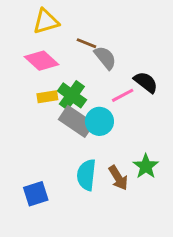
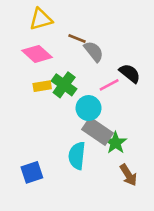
gray rectangle: (76, 121) -> (98, 131), moved
green star: (146, 166) -> (116, 143), moved
brown arrow: (118, 178) -> (128, 175), moved

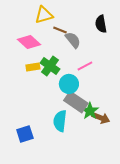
yellow triangle: (41, 19) -> (44, 15), moved
black semicircle: (130, 73) -> (101, 24), moved, turned -138
brown arrow: (128, 175) -> (101, 118), moved, turned -36

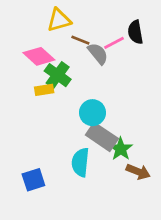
green cross: (50, 66) -> (58, 75), moved
pink line: (85, 66) -> (114, 43), moved
brown arrow: (101, 118) -> (138, 172), moved

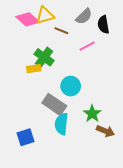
pink line: (114, 43) -> (87, 46), moved
gray semicircle: (98, 54) -> (84, 16), moved, turned 84
pink diamond: (39, 56) -> (28, 19), moved
gray rectangle: (102, 137) -> (54, 104), moved

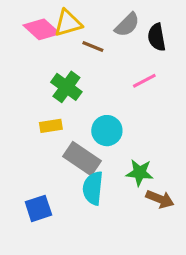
pink line: (87, 46) -> (144, 81), moved
yellow rectangle: (34, 69) -> (51, 126), moved
green star: (92, 114) -> (140, 173), turned -30

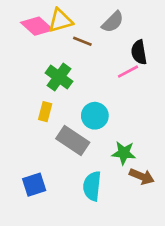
black semicircle: (157, 37) -> (139, 52), moved
yellow rectangle: (51, 126) -> (45, 112), turned -66
cyan semicircle: (93, 188) -> (92, 186), moved

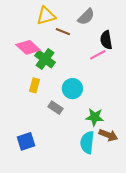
pink diamond: (37, 26) -> (28, 47), moved
gray rectangle: (73, 141) -> (56, 108), size x0.6
cyan semicircle: (92, 186) -> (87, 142), moved

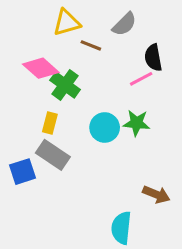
gray rectangle: (56, 108) -> (53, 155), moved, size x1.5
green star: (95, 117) -> (137, 123), moved
blue square: (26, 141) -> (23, 172), moved
cyan semicircle: (87, 142) -> (121, 228), moved

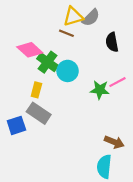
yellow triangle: (67, 23) -> (73, 17), moved
pink line: (141, 79) -> (118, 82), moved
cyan circle: (105, 127) -> (68, 71), moved
cyan semicircle: (121, 228) -> (104, 167), moved

